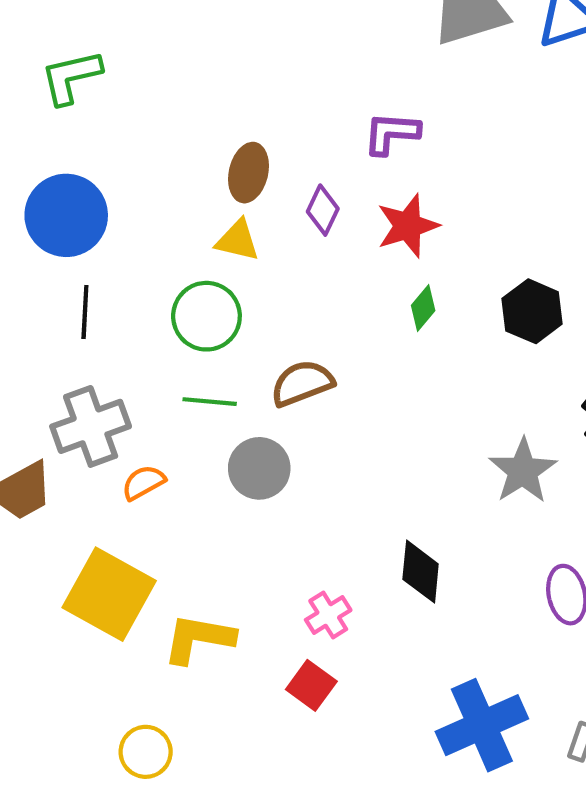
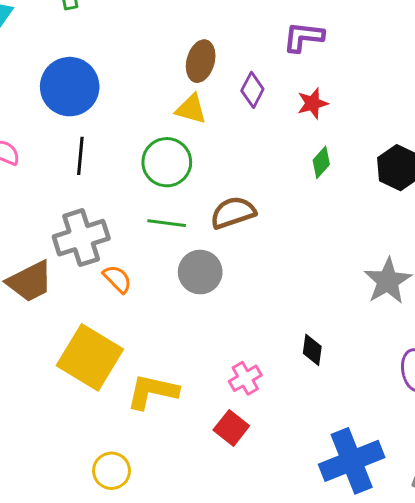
red star: (408, 226) -> (313, 103), size x0.7
orange semicircle: (143, 482) -> (117, 279), turned 72
black diamond: (421, 572) -> (312, 350), size x0.7

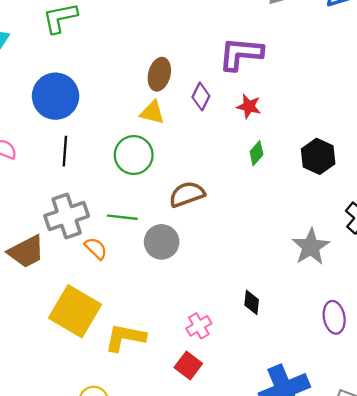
purple L-shape: (303, 37) -> (241, 54), size x1.4
red star: (313, 103) -> (249, 106), turned 30
green line: (167, 223) -> (122, 217), moved

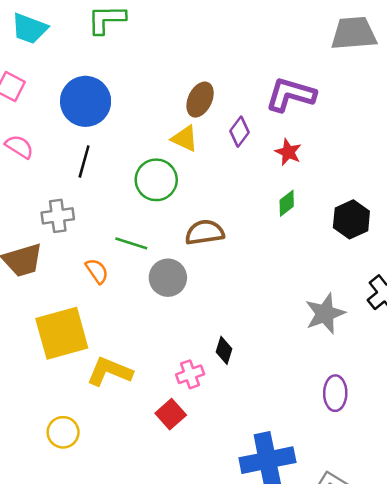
gray cross: (67, 216) -> (58, 216), moved, size x0.7
black diamond: (252, 302) -> (224, 350), moved
yellow square: (75, 311) -> (62, 333), turned 33

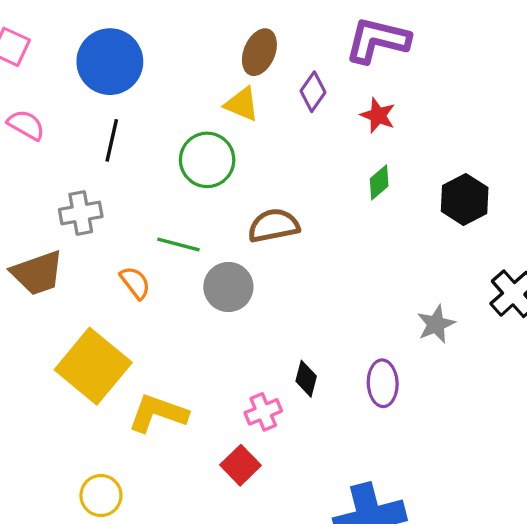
gray star: (325, 314) -> (436, 324), size x0.7
yellow square: (62, 333) -> (93, 366), turned -32
purple ellipse: (335, 393) -> (383, 383), moved

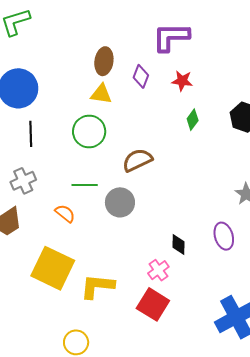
red square: (241, 465) -> (153, 304), size x1.4

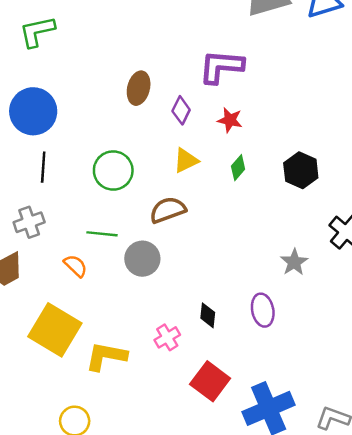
yellow triangle: (101, 94) -> (186, 160), moved, turned -40
pink cross: (158, 270) -> (167, 337), moved
red square: (153, 304) -> (210, 381), moved

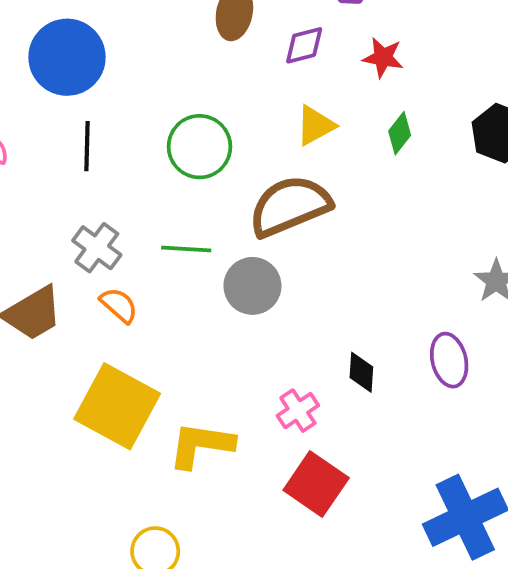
purple diamond: (181, 110) -> (304, 45), turned 52
brown semicircle: (168, 210) -> (290, 206), size x1.4
gray cross: (29, 222) -> (97, 248), moved, turned -32
orange semicircle: (76, 266) -> (119, 305), moved
red square: (210, 381) -> (316, 484), moved

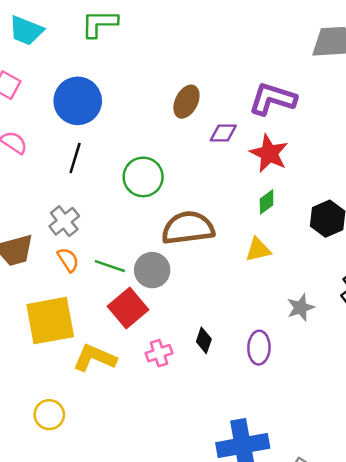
red star: (383, 58) -> (269, 153), size x1.5
yellow triangle: (315, 125) -> (258, 250), moved
green line: (186, 249) -> (110, 266), moved
yellow square: (117, 406) -> (50, 321), turned 36
red square: (316, 484) -> (128, 308), moved

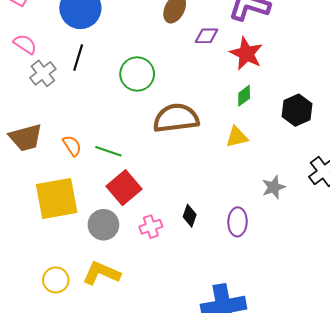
gray cross: (64, 221) -> (43, 73), moved
gray circle: (152, 270) -> (103, 225), moved
yellow L-shape: (95, 358) -> (101, 273), moved

